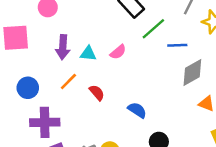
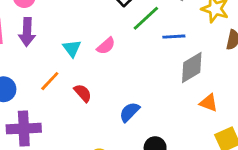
purple arrow: (63, 47) -> (27, 32), moved
cyan triangle: (88, 53) -> (72, 48), turned 49
blue semicircle: (137, 110) -> (129, 112), turned -78

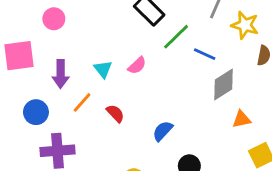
purple arrow: (27, 32) -> (61, 74), moved
blue line: (174, 37) -> (205, 54), turned 30
orange triangle: (209, 103) -> (242, 119), turned -30

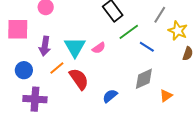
cyan triangle: (103, 69) -> (75, 47), size x1.6
gray diamond: (223, 84) -> (144, 79), moved
red semicircle: (115, 113) -> (79, 79), size x1.6
orange triangle: (242, 119) -> (166, 96), turned -32

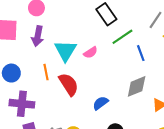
purple arrow: (45, 46) -> (38, 36), moved
blue line: (147, 47) -> (141, 53), turned 35
orange line: (57, 68) -> (46, 72), turned -63

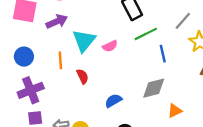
purple arrow: (38, 36) -> (57, 21), turned -132
red semicircle: (69, 84) -> (82, 76), size x0.6
purple cross: (22, 104) -> (31, 90), turned -35

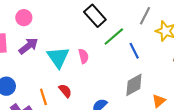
pink semicircle: (110, 46) -> (84, 56), turned -64
orange line: (60, 60) -> (43, 97), moved

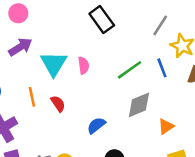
green line: (114, 37) -> (130, 70), moved
blue line: (134, 51) -> (162, 68), moved
orange line: (43, 97) -> (32, 97), moved

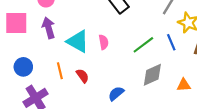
purple arrow: (20, 47) -> (49, 28), turned -72
cyan triangle: (54, 64) -> (78, 41), turned -30
orange triangle: (166, 127) -> (184, 85), moved, turned 32

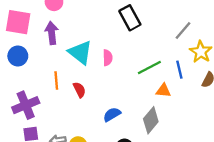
blue circle: (23, 67) -> (18, 56), moved
gray diamond: (152, 75) -> (151, 120), moved, turned -35
orange triangle: (184, 85) -> (163, 91), moved

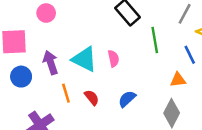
purple arrow: (52, 33) -> (51, 63), moved
green line: (149, 67) -> (155, 40), moved, turned -60
blue semicircle: (112, 114) -> (127, 99), moved

